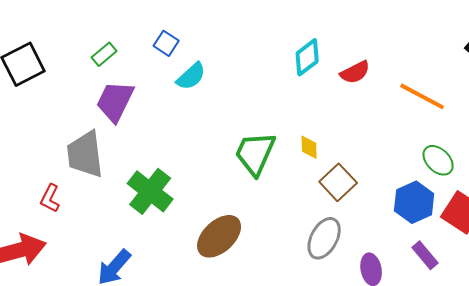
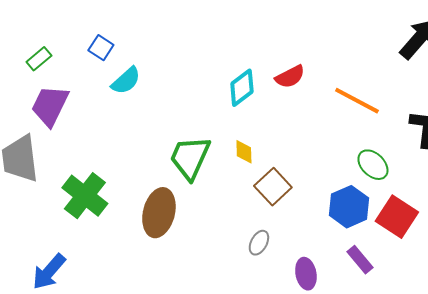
cyan diamond: (307, 57) -> (242, 88), moved
brown ellipse: (219, 236) -> (159, 213), moved, turned -33
gray ellipse: (324, 238) -> (259, 243), size x0.6

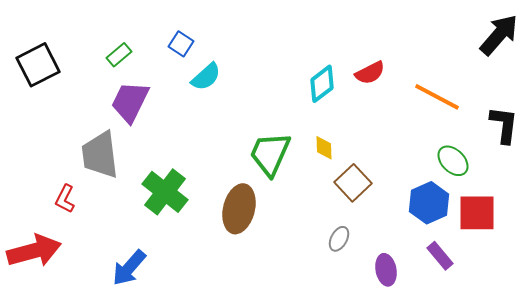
red square: (397, 217) -> (477, 213), turned -33

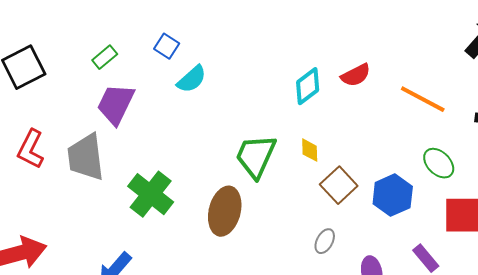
red L-shape: (65, 199) -> (31, 149), moved, size x1.4
blue hexagon: (429, 203) -> (393, 195), moved

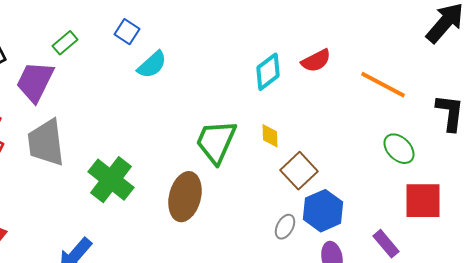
purple trapezoid: (116, 104) -> (35, 82), moved
blue hexagon: (393, 195) -> (323, 211), moved

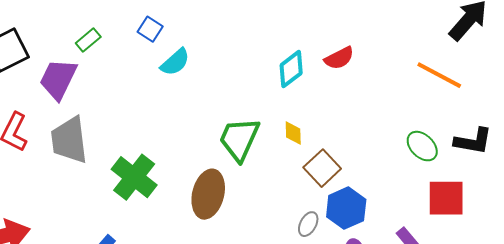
orange line: (383, 85) -> (439, 75), moved
black L-shape: (450, 113) -> (473, 141), moved, turned 93

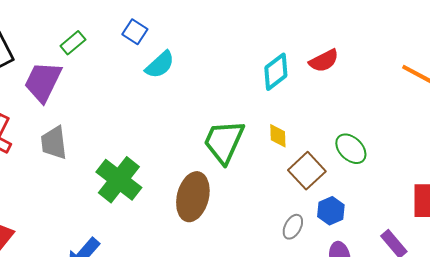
gray trapezoid: (69, 140) -> (54, 143), size x0.7
green ellipse: (422, 146) -> (351, 149), moved
blue hexagon: (346, 208) -> (331, 211), size x0.7

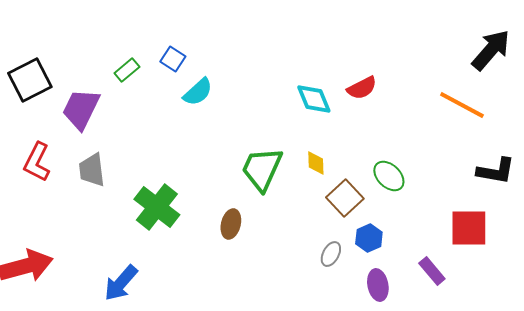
green rectangle: (73, 43) -> (127, 70), moved
cyan diamond: (276, 72) -> (314, 99), turned -75
brown ellipse: (193, 197) -> (231, 224), size x0.6

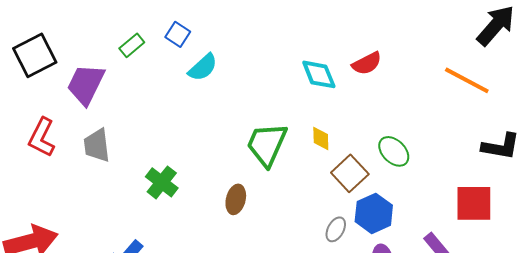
green cross: (157, 207) -> (162, 182), size x0.7
blue hexagon: (369, 238) -> (374, 213), size x1.4

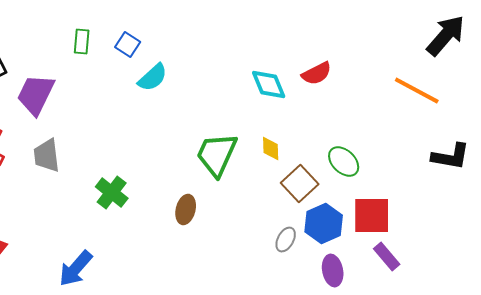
green rectangle: (132, 45) -> (82, 42), moved, turned -45
red square: (474, 203) -> (372, 216), moved

